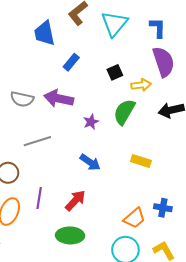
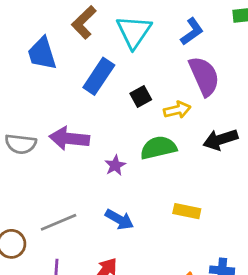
blue L-shape: (158, 28) -> (192, 32), turned 60
blue rectangle: (71, 62) -> (99, 76), moved, size x1.5
green semicircle: (124, 112) -> (158, 148), turned 52
gray line: (37, 141) -> (59, 222), moved

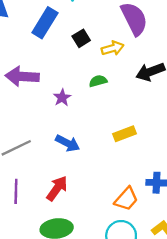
green semicircle: (158, 148) -> (98, 81), size x0.6
yellow rectangle: (187, 211) -> (124, 134), turned -30

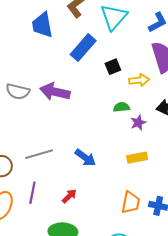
purple star: (62, 98) -> (138, 123), moved
red arrow: (57, 188) -> (69, 196), size x0.7
orange trapezoid: (126, 199) -> (131, 202), moved, turned -40

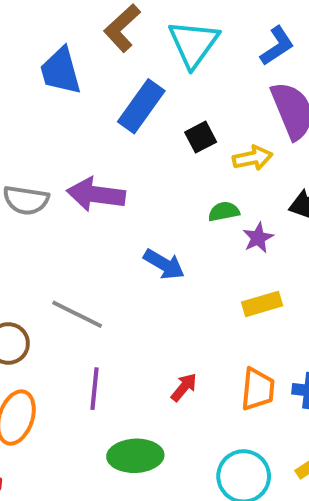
gray line: (39, 154) -> (77, 314), turned 48
blue arrow: (85, 158) -> (164, 264), moved
purple line: (32, 193) -> (94, 389), moved
red arrow: (69, 196) -> (184, 387), moved

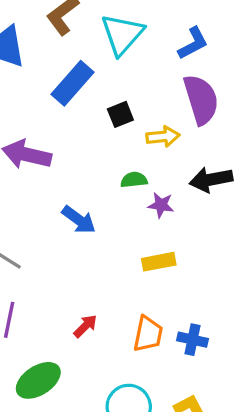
purple star: (258, 238) -> (161, 205), turned 30
green ellipse: (135, 456) -> (38, 380), turned -36

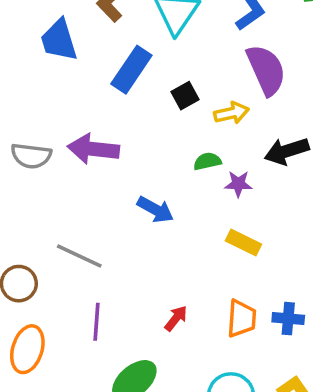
yellow rectangle: (159, 262) -> (243, 243), turned 44

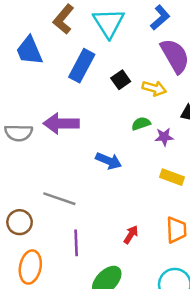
yellow arrow: (232, 113) -> (154, 88), turned 35

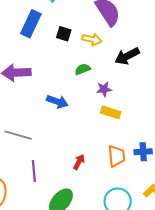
black square: (121, 80) -> (64, 34), turned -35
purple star: (164, 137) -> (104, 89), moved

